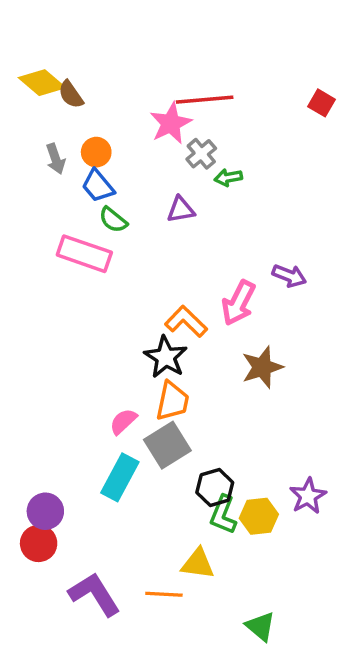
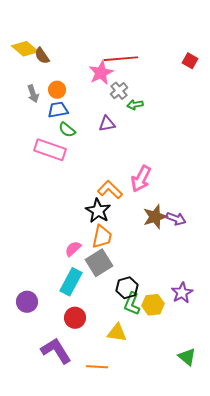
blue trapezoid: (98, 186) -> (58, 110), turned 120
purple arrow: (289, 276) -> (176, 219), moved
red circle: (39, 543) -> (75, 318), moved
orange line: (164, 594) -> (97, 367), moved
green triangle: (261, 626) -> (187, 357), moved

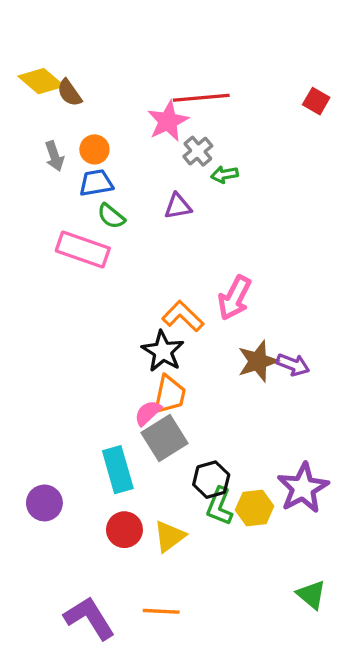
pink semicircle: (73, 249) -> (148, 413), moved
cyan rectangle: (71, 282) -> (118, 470), turned -44
purple star: (182, 293) -> (303, 488), size x1.4
yellow triangle: (117, 333) -> (169, 536), moved, turned -45
purple L-shape: (56, 351) -> (89, 618), moved

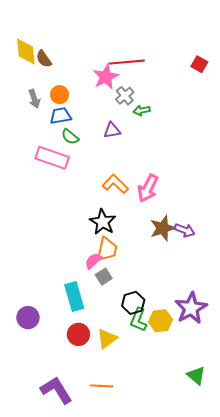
yellow diamond: (41, 81) -> (26, 52), turned 44
orange L-shape: (183, 316) -> (115, 184), moved
gray square: (164, 438) -> (104, 277), size x0.6

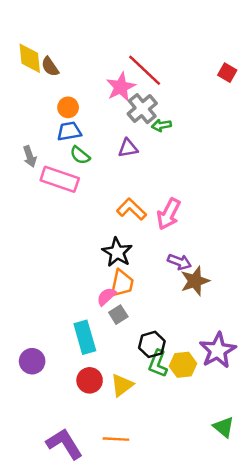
red line: (127, 62) -> (145, 70), turned 48
gray cross: (125, 96) -> (142, 109), size x1.4
gray arrow: (34, 99) -> (30, 156), moved
brown star: (163, 228) -> (195, 281), moved
purple arrow: (185, 230) -> (179, 262), moved

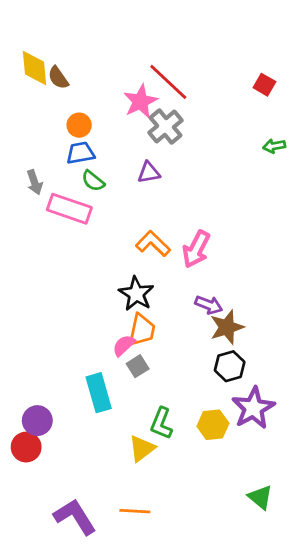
green arrow: (161, 125) -> (274, 146), moved
black hexagon: (152, 344) -> (230, 366), moved
green L-shape: (158, 364) -> (161, 423), moved
red circle: (90, 380) -> (26, 447), moved

